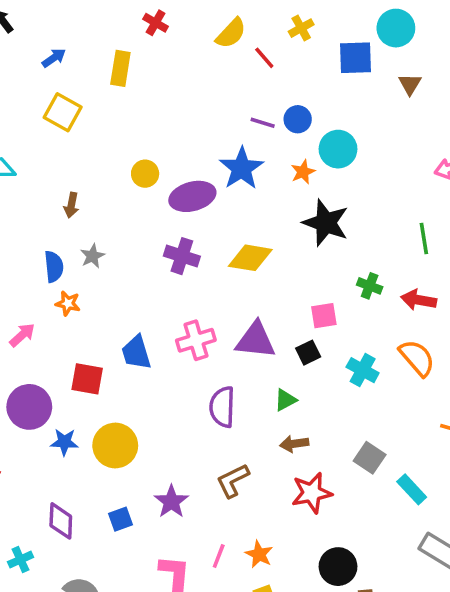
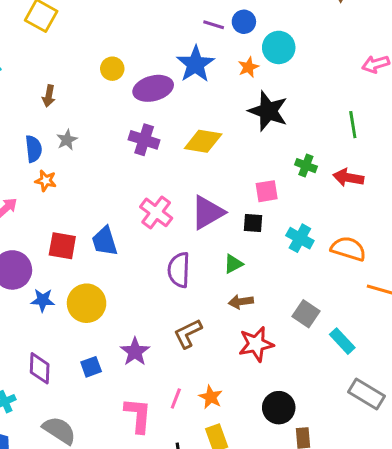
pink cross: (196, 340) -> (156, 212), turned -36
purple triangle: (256, 340) -> (208, 212), turned -36
blue trapezoid: (136, 353) -> (105, 241), moved
black square: (308, 353) -> (253, 223), turned 30
orange semicircle: (417, 358) -> (348, 249), moved, turned -32

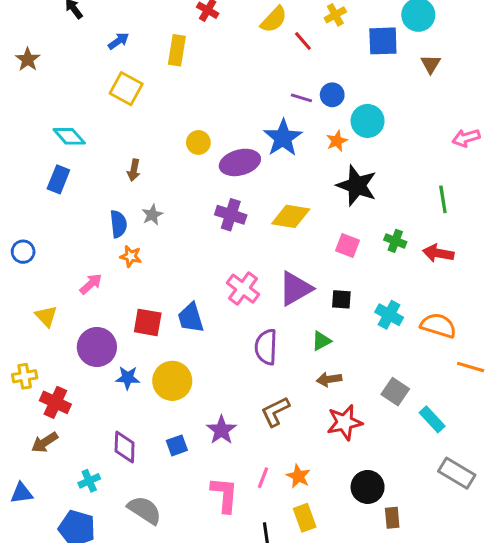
pink square: (267, 191) -> (348, 246), moved, turned 30

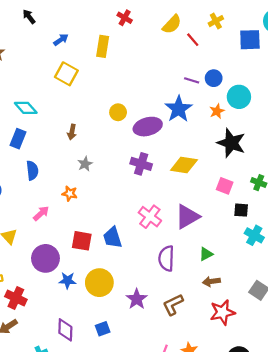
blue semicircle: (118, 224) -> (32, 170), moved
black square: (341, 299) -> (241, 210), moved
purple star: (221, 430) -> (137, 299), moved

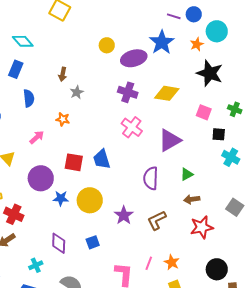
brown arrow: (72, 132) -> (63, 74), moved
pink cross: (150, 217) -> (132, 127), moved

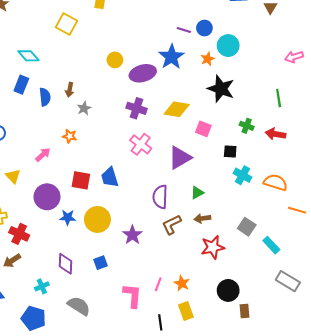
blue semicircle: (29, 98) -> (45, 97), moved
pink square: (204, 112) -> (203, 129), moved
brown L-shape: (157, 220) -> (172, 225), moved

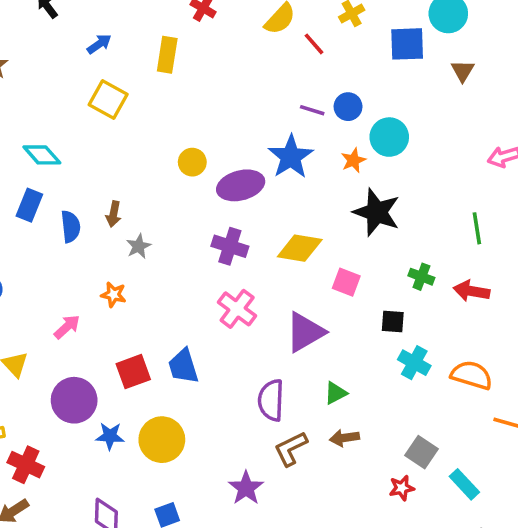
red square: (81, 180) -> (133, 372), turned -30
purple star: (132, 235) -> (246, 488), moved
red star: (213, 247) -> (402, 488), moved, size x0.6

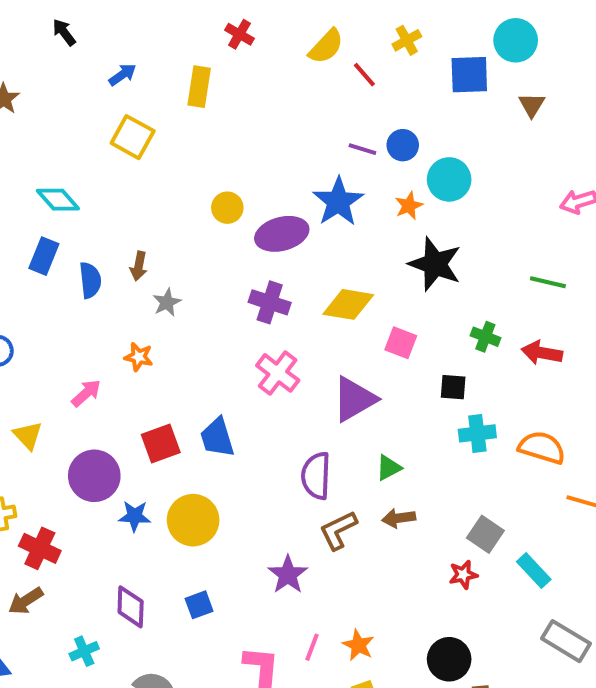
green line: (477, 228) -> (548, 282), turned -68
cyan cross: (414, 363) -> (477, 433), turned -36

